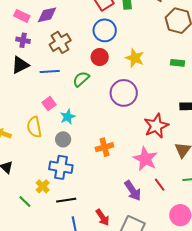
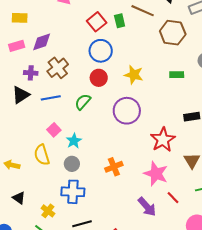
pink rectangle: (22, 16) -> (17, 46), turned -35
purple cross: (23, 40) -> (31, 73), moved
yellow cross: (43, 186) -> (48, 211), moved

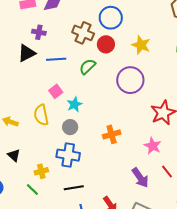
brown cross: (58, 68) -> (83, 33), moved, turned -35
pink star: (156, 174) -> (153, 146), size x0.7
yellow cross: (48, 211) -> (41, 171), turned 32

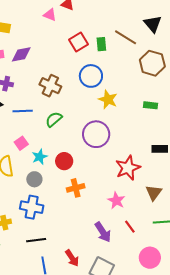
blue circle: (111, 18) -> (91, 76), moved
red circle: (106, 44) -> (64, 161), moved

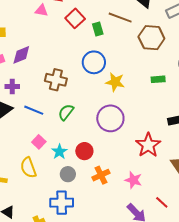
red square: (78, 42) -> (75, 18), moved
blue line: (23, 111) -> (34, 110), turned 36
gray circle: (34, 179) -> (68, 174), moved
pink star: (116, 201) -> (133, 180), moved

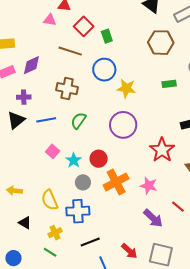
brown line: (120, 18) -> (70, 51), moved
blue line: (34, 110) -> (46, 120), turned -30
yellow semicircle: (28, 168) -> (50, 200), moved
orange cross: (101, 175) -> (116, 182), size x1.4

